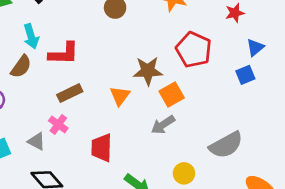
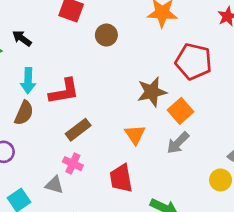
cyan arrow: (31, 36) -> (28, 81), turned 30
orange triangle: (120, 96) -> (135, 135), moved
yellow circle: (184, 173) -> (221, 180), moved

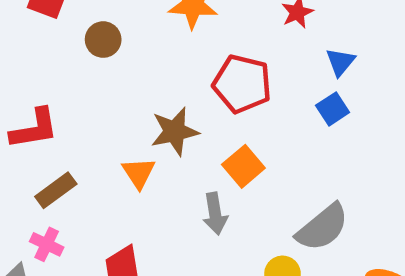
orange square: (180, 111) -> (243, 166), moved
orange triangle: (135, 135) -> (139, 173), moved
gray arrow: (178, 143) -> (215, 214), turned -55

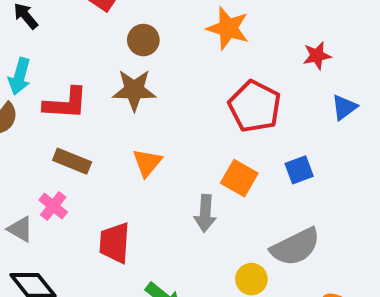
blue square: (333, 109) -> (299, 170), moved
brown star: (175, 131) -> (134, 90), moved
orange square: (243, 166) -> (239, 178), turned -33
brown rectangle: (56, 190) -> (72, 161), turned 45

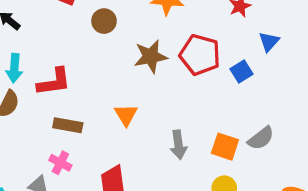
brown star: (134, 90) -> (151, 56), moved
blue square: (299, 170) -> (242, 71), moved
orange square: (239, 178) -> (225, 147), moved
gray semicircle: (295, 247) -> (261, 138), moved, size x0.7

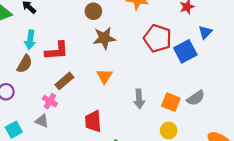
brown star: (151, 56) -> (104, 38), moved
blue square: (242, 71) -> (185, 51), size x1.5
brown rectangle: (68, 125) -> (64, 81), turned -54
pink cross: (60, 163) -> (50, 101), moved

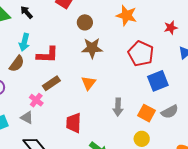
blue square: (185, 51) -> (158, 81), moved

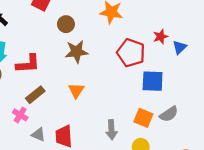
red star: (171, 28) -> (161, 37), moved
blue square: (158, 81) -> (153, 81), turned 30
gray arrow: (118, 107) -> (111, 130), moved
gray triangle: (27, 118) -> (38, 135), moved

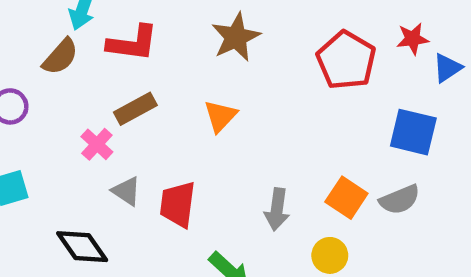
brown star: (77, 52) -> (236, 37), turned -30
blue square: (153, 81) -> (413, 132), moved

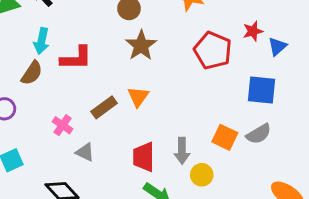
brown rectangle: (135, 109) -> (104, 107), moved
red trapezoid: (178, 204) -> (144, 157), moved
yellow circle: (330, 255) -> (202, 175), moved

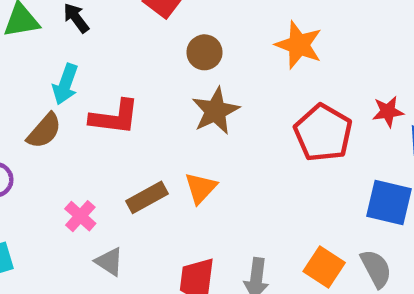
gray semicircle: (259, 134) -> (376, 269), turned -95

